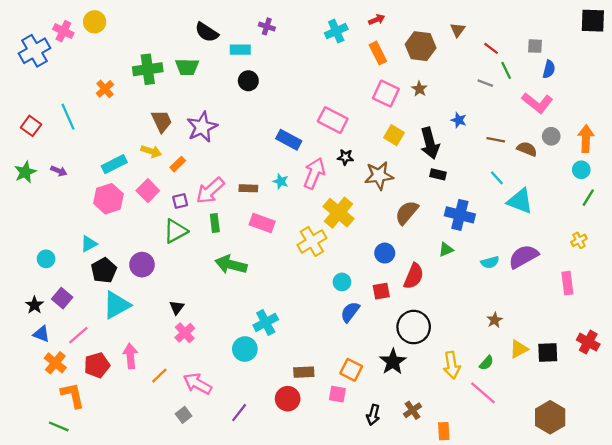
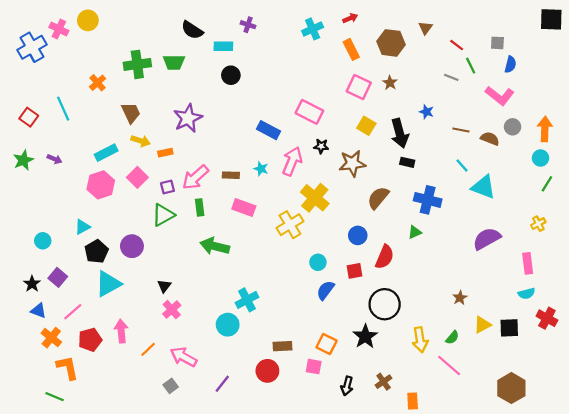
brown trapezoid: (162, 121) -> (131, 113), moved
orange rectangle: (178, 164) -> (165, 153), turned 32
cyan semicircle: (490, 262) -> (527, 293), moved

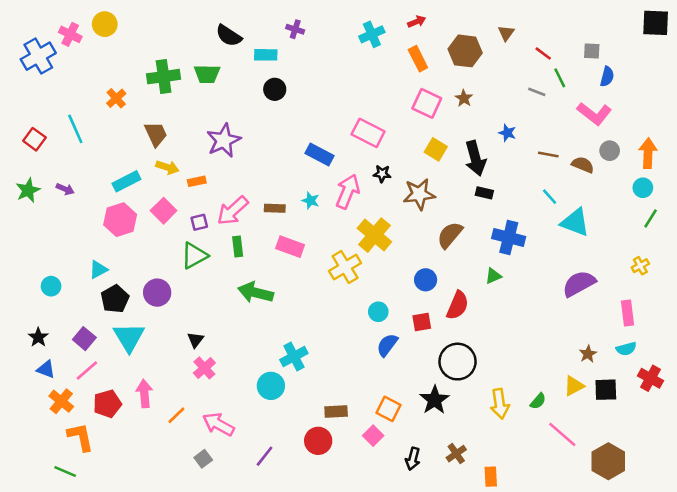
purple square: (58, 277) -> (84, 339), moved
cyan triangle: (108, 284) -> (129, 337), turned -32
brown star: (460, 298) -> (588, 354), moved
pink line: (449, 365) -> (562, 434), moved
pink square: (314, 367) -> (373, 436), turned 35

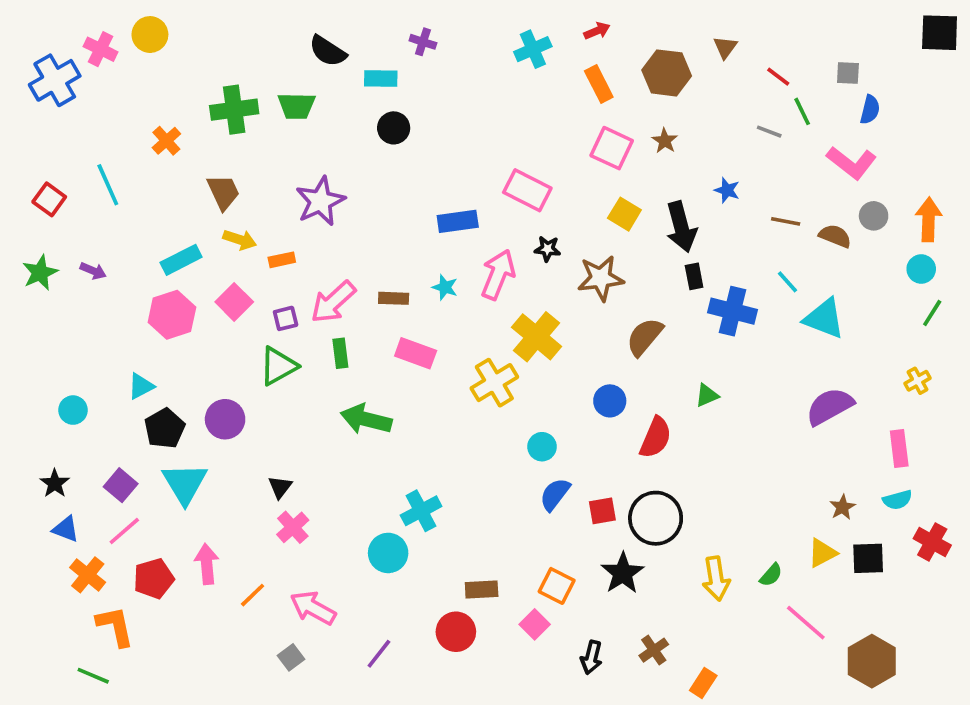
blue rectangle: (319, 155) -> (458, 221), turned -36
black rectangle: (484, 193) -> (694, 276), turned 66
blue cross: (509, 238) -> (733, 311), moved
red square: (422, 322) -> (602, 511), moved
orange rectangle: (491, 477) -> (703, 683), turned 36

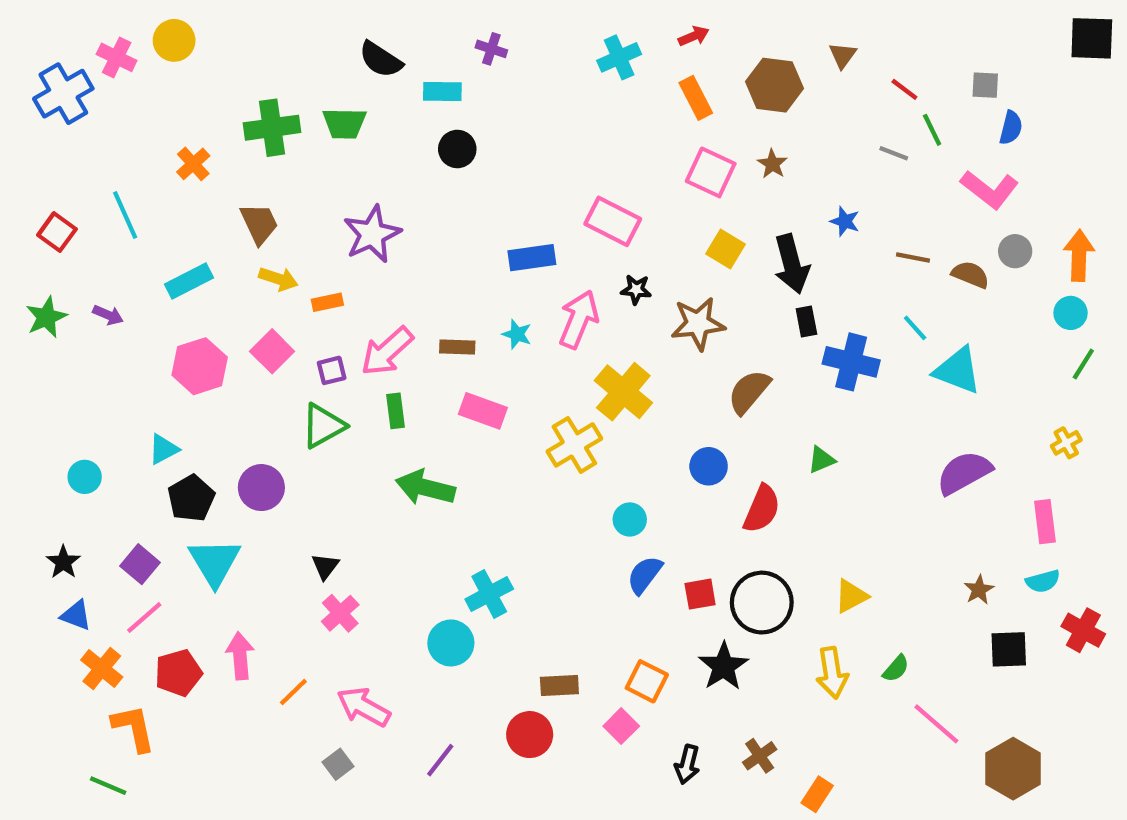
cyan rectangle: (181, 260) -> (189, 281), moved
yellow triangle: (822, 553) -> (851, 596), moved

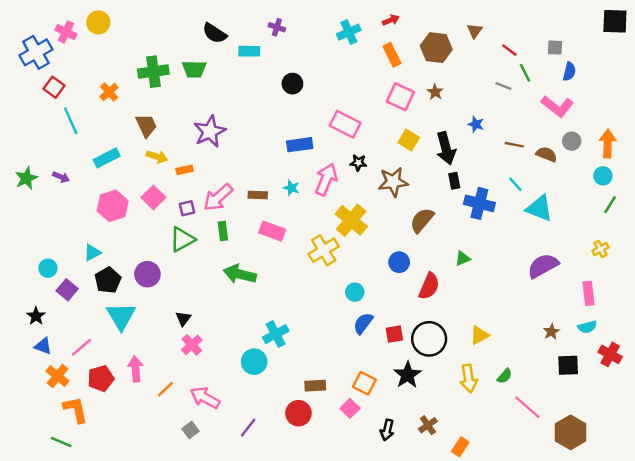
black circle: (457, 149) -> (292, 84), moved
red square: (57, 232) -> (54, 87), moved
purple square: (140, 564) -> (67, 290), moved

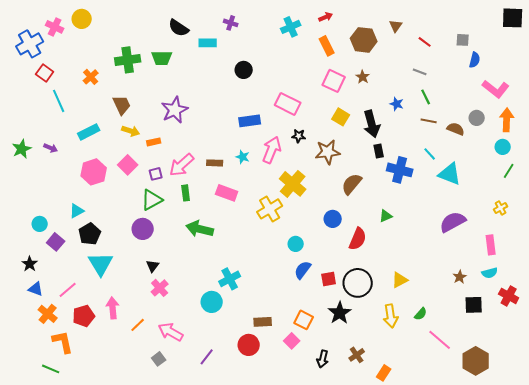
green line: (525, 73) -> (426, 97), moved
pink L-shape: (557, 106) -> (496, 89), moved
purple circle: (147, 274) -> (143, 229), moved

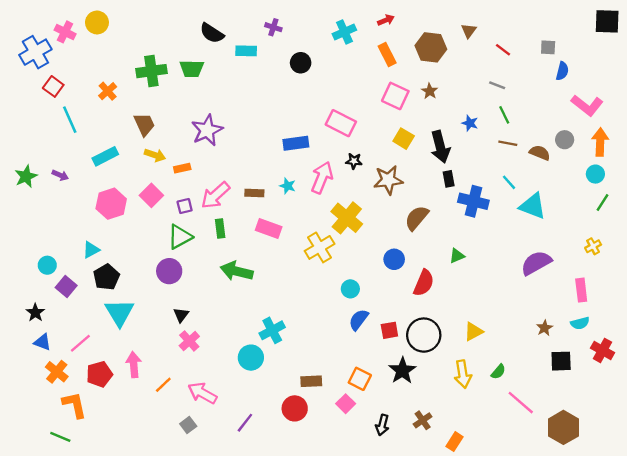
black circle: (244, 70) -> (301, 63), moved

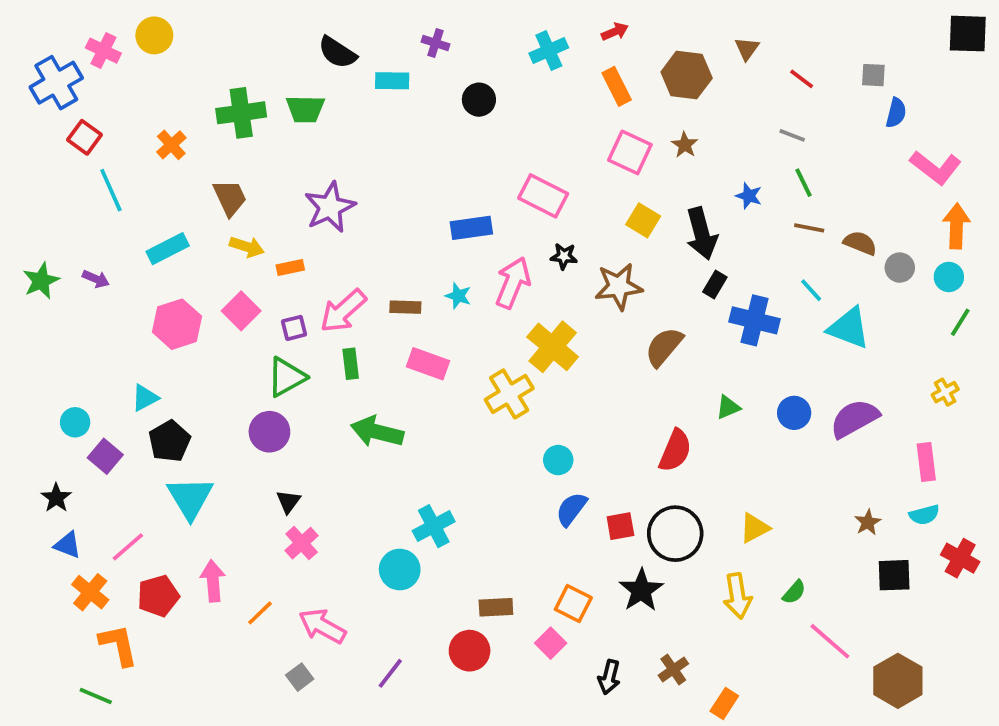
gray circle: (565, 140) -> (900, 268), moved
black rectangle: (449, 179) -> (715, 285), turned 42
blue circle: (394, 259) -> (794, 413), moved

